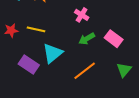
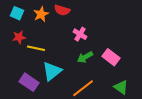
red star: (11, 30) -> (19, 37), moved
green triangle: (124, 70) -> (121, 87), turned -35

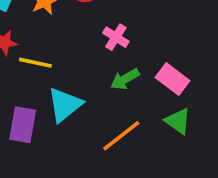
purple rectangle: (29, 82) -> (23, 125), turned 66
green triangle: (121, 87) -> (178, 121), moved

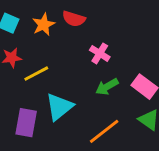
yellow line: (35, 63) -> (36, 74), turned -40

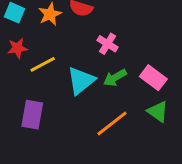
cyan triangle: (59, 107) -> (81, 81), moved

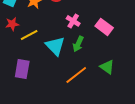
green arrow: (115, 78) -> (78, 44), turned -35
pink rectangle: (153, 78) -> (104, 27), moved
cyan triangle: (81, 81) -> (55, 46), turned -35

